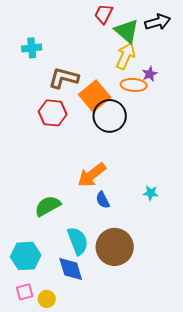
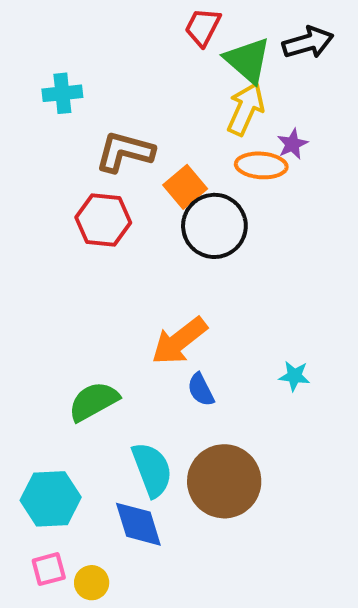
orange square: (95, 96) -> (185, 187), size x0.7

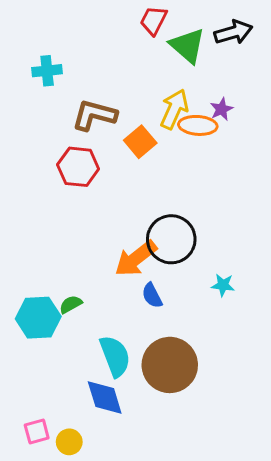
yellow arrow: (246, 109) -> (174, 109), moved
black circle: (214, 226) -> (171, 239), moved
green semicircle: (94, 401) -> (71, 304), size x0.6
cyan hexagon: (51, 499) -> (38, 318), moved

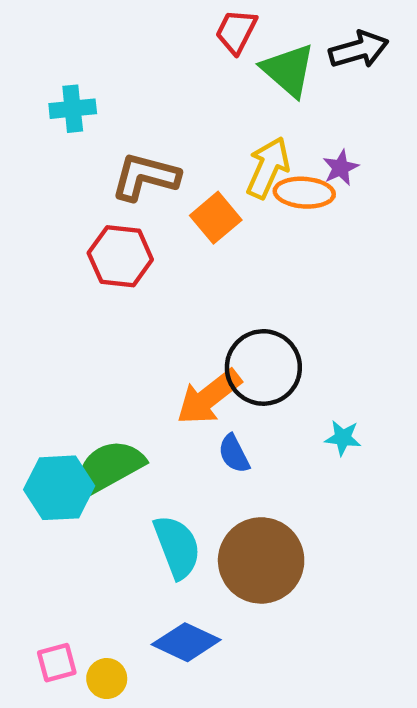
green semicircle: (71, 304) -> (109, 467), size x2.0
blue diamond: (105, 398) -> (186, 642), moved, turned -48

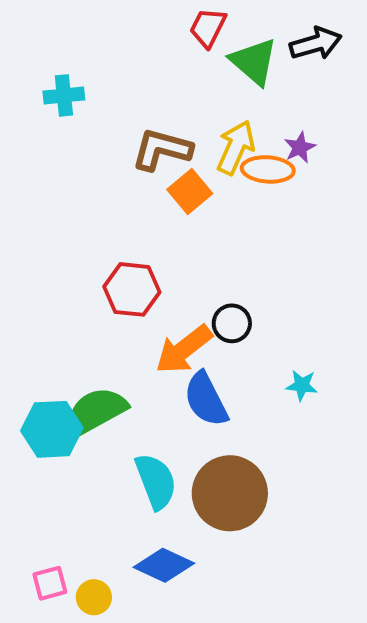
brown L-shape: (145, 177) -> (162, 149), moved
red hexagon: (120, 256) -> (132, 289), moved
black circle: (263, 367) -> (232, 323), size x0.6
blue semicircle: (234, 454) -> (206, 399), size x1.6

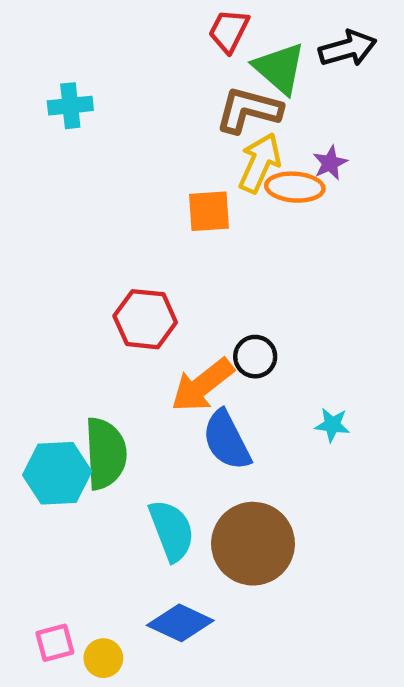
brown L-shape: (162, 149) -> (249, 110), moved
orange square: (190, 191) -> (209, 211), turned 36
green semicircle: (96, 411) -> (106, 453), turned 116

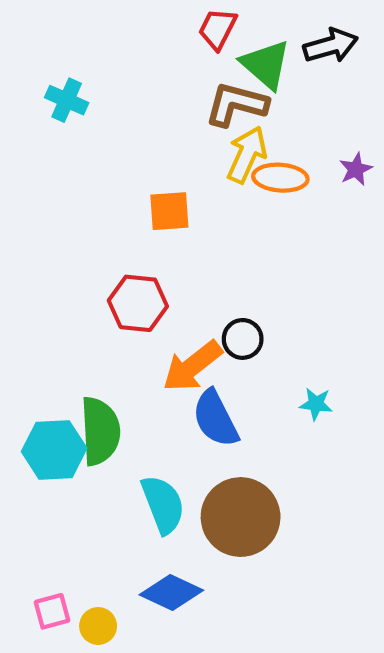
cyan cross: (70, 106) -> (67, 100), turned 30
purple star: (330, 163) -> (356, 169), moved
orange square: (209, 211) -> (169, 211), moved

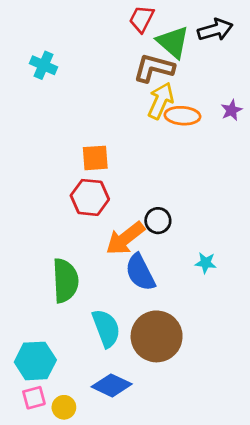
orange square: (169, 211) -> (95, 158), moved
cyan hexagon: (54, 450) -> (35, 361), moved

